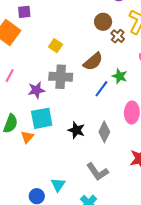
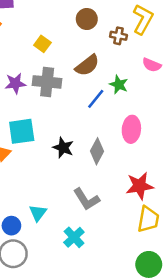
brown circle: (103, 22) -> (87, 19), moved
brown cross: (118, 36) -> (118, 36), turned -32
purple star: (36, 90) -> (15, 83), moved

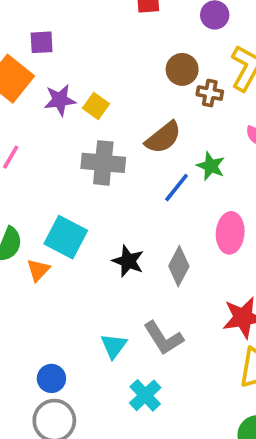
brown circle: (87, 19) -> (182, 69), moved
purple star: (15, 83) -> (60, 100), moved
cyan square: (22, 131) -> (66, 237), turned 36
cyan triangle: (38, 213) -> (114, 346), moved

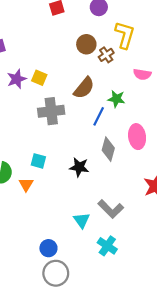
brown cross: (210, 93) -> (106, 55), turned -32
cyan square: (66, 237) -> (38, 161), size x0.6
gray diamond: (179, 266) -> (108, 149), moved

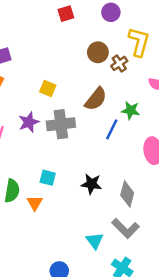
purple star: (17, 79) -> (29, 122), moved
gray diamond: (108, 149) -> (127, 194), moved

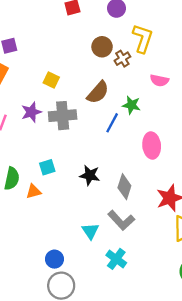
cyan square: (48, 178) -> (47, 167), turned -35
orange triangle: (35, 203) -> (33, 191), turned 42

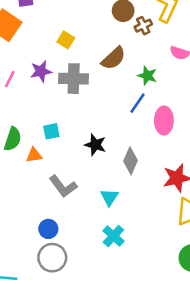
blue line: (112, 123) -> (138, 103), moved
gray L-shape: (121, 220) -> (63, 186), moved
cyan triangle: (90, 231) -> (109, 197), moved

